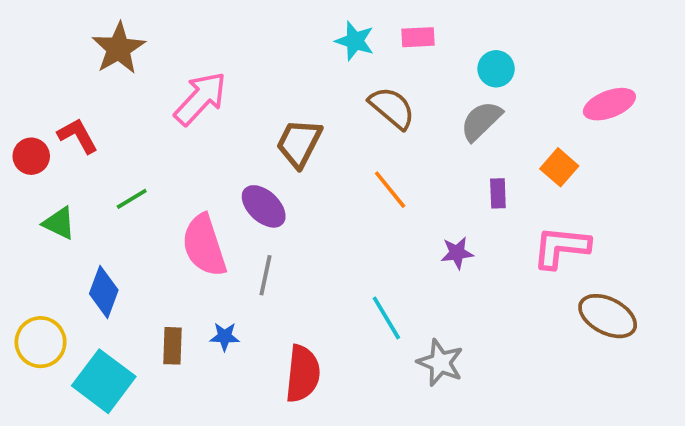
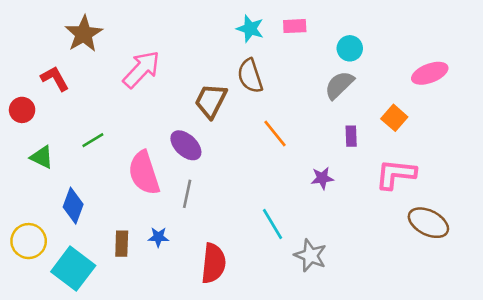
brown semicircle: (392, 108) -> (250, 76), moved, turned -148
red L-shape: (78, 136) -> (55, 78), moved

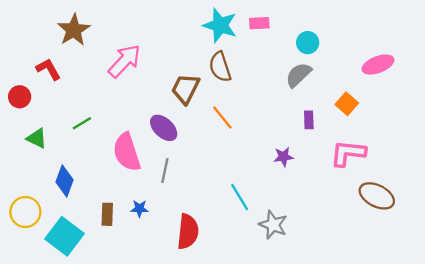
cyan star: (250, 29) -> (220, 25), size x1.4
orange line: (275, 134) -> (222, 118), moved

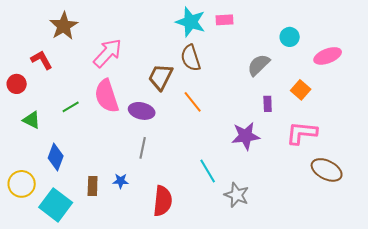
cyan circle: (308, 43) -> (290, 37), moved
purple ellipse: (164, 128) -> (142, 111), turned -30
pink semicircle: (127, 152) -> (107, 96), moved
purple star: (283, 157) -> (246, 136), size x1.6

